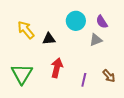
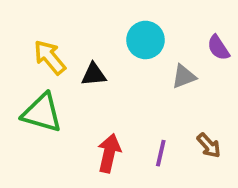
purple semicircle: (102, 22) -> (218, 48), moved
red arrow: (57, 68) -> (109, 153), moved
green triangle: (22, 74) -> (42, 113), moved, turned -45

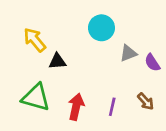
purple semicircle: (218, 48) -> (152, 63), moved
black triangle: (94, 75) -> (57, 61), moved
green triangle: (42, 113) -> (36, 97), moved

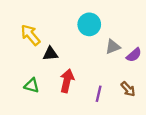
purple semicircle: (152, 63) -> (134, 55), turned -98
green triangle: (36, 97) -> (32, 86), size x0.6
red arrow: (76, 107) -> (67, 81), moved

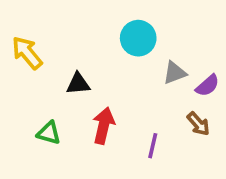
yellow arrow: (30, 35) -> (27, 53), moved
brown arrow: (128, 89) -> (198, 124), moved

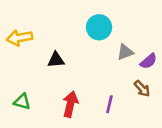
yellow arrow: (27, 53) -> (19, 38), turned -60
red arrow: (104, 126) -> (70, 104), moved
green triangle: (49, 133) -> (22, 102), moved

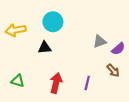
cyan circle: (99, 27) -> (53, 22), moved

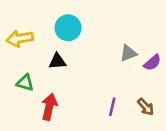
brown arrow: (113, 71) -> (146, 107), moved
green triangle: (18, 81) -> (25, 83), moved
red arrow: (56, 83) -> (49, 107), moved

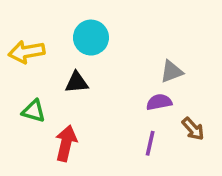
purple semicircle: (152, 63) -> (159, 102), moved, turned -150
brown arrow: (146, 107) -> (193, 129), moved

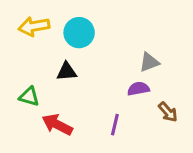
yellow arrow: (26, 52) -> (34, 26), moved
red arrow: (66, 143) -> (57, 125), turned -76
purple line: (150, 143) -> (115, 125), moved

